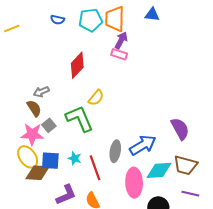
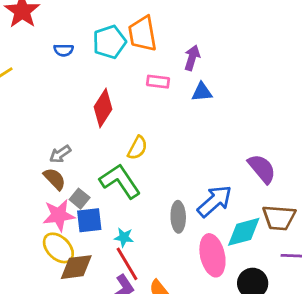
blue triangle: (152, 14) -> (202, 92), moved
purple arrow: (121, 40) -> (192, 58), moved
blue square: (50, 161) -> (89, 220), moved
red line: (95, 168) -> (127, 264), moved

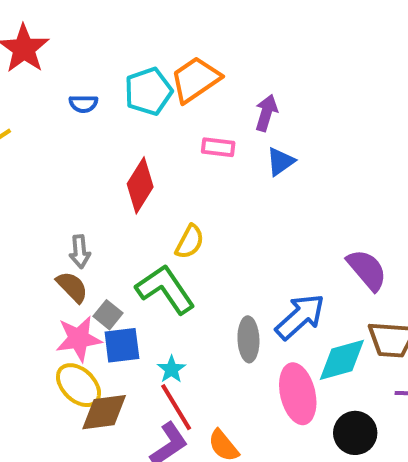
orange trapezoid: (142, 34) -> (195, 79), turned 66
blue triangle: (202, 92) -> (281, 162), turned -30
gray arrow: (60, 154) -> (80, 252), turned -60
cyan star: (124, 237) -> (171, 369), turned 30

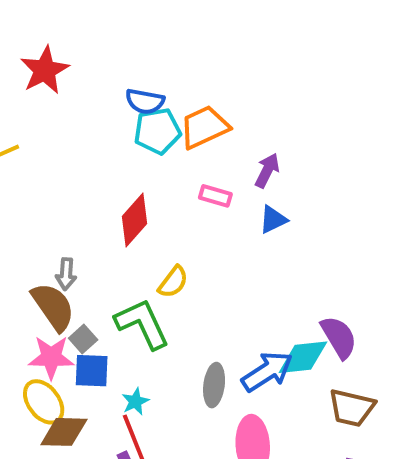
blue semicircle: (83, 104) -> (145, 101), moved, size x1.4
brown semicircle: (72, 287) -> (53, 307), size x1.5
cyan diamond: (342, 360) -> (303, 357), moved

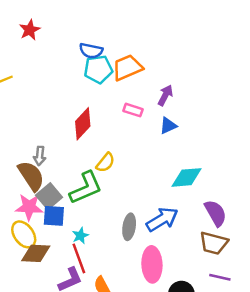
red star: (45, 70) -> (30, 30), size x0.7
green L-shape: (142, 324) -> (86, 188), turned 90
purple semicircle: (339, 337) -> (216, 213), moved
gray square: (83, 339) -> (49, 196), size x1.5
cyan diamond: (303, 357) -> (187, 177), moved

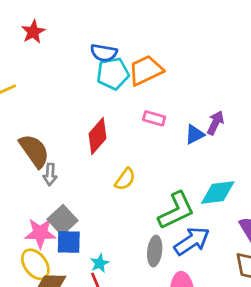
purple arrow: (165, 95) -> (215, 123), moved
brown semicircle: (31, 176) -> (34, 151), moved
green L-shape: (86, 188) -> (176, 211), moved

